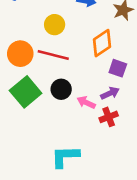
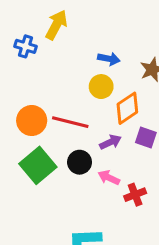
yellow circle: (55, 25) -> (101, 87), moved
purple arrow: (110, 93) -> (110, 142), moved

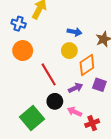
orange circle: (32, 121) -> (23, 51), moved
red line: (70, 122) -> (49, 74), turned 45
green square: (38, 165) -> (32, 118), moved

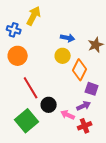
orange diamond: (87, 65) -> (80, 70), turned -30
red line: (49, 74) -> (31, 88), moved
purple arrow: (76, 88) -> (84, 106), moved

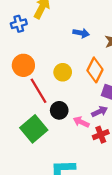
blue cross: (14, 30) -> (19, 24), turned -32
orange circle: (18, 56) -> (23, 65), moved
yellow circle: (63, 56) -> (63, 72), moved

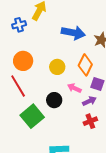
blue arrow: (81, 33) -> (73, 33), size x1.6
red line: (38, 91) -> (18, 86), moved
pink arrow: (81, 122) -> (74, 88), moved

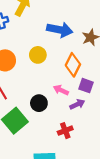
yellow circle: (57, 67) -> (38, 55), moved
red cross: (90, 121) -> (65, 131), moved

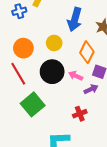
blue arrow: (60, 30) -> (75, 19), turned 95
black circle: (39, 103) -> (52, 72), moved, size x1.5

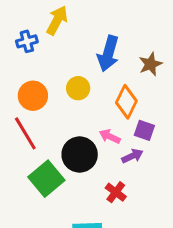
black circle: (52, 72) -> (80, 154), moved
red cross: (80, 114) -> (116, 192), turned -32

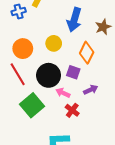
purple square: (144, 130) -> (73, 72), moved
pink arrow: (110, 136) -> (63, 93), moved
black circle: (80, 154) -> (49, 75), moved
red cross: (116, 192) -> (72, 110), moved

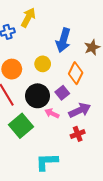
purple square: (73, 72) -> (62, 93), turned 32
purple arrow: (91, 90) -> (80, 110), size x1.5
red cross: (72, 110) -> (78, 134), moved, turned 32

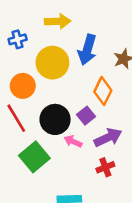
yellow arrow: (28, 18) -> (58, 21), moved, turned 60
yellow circle: (43, 64) -> (52, 63), moved, size x1.6

